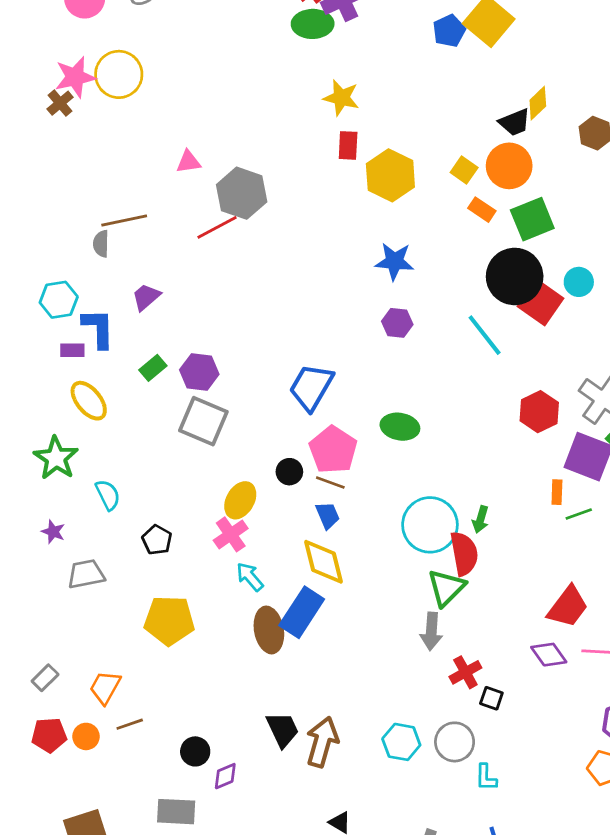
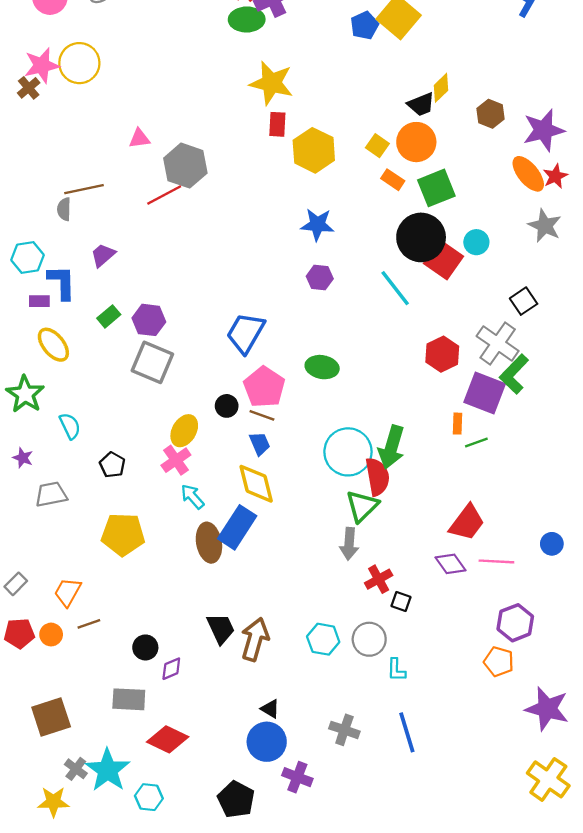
yellow star: (341, 98) -> (271, 83), size x1.4
green arrow: (480, 519) -> (392, 447), size x1.8

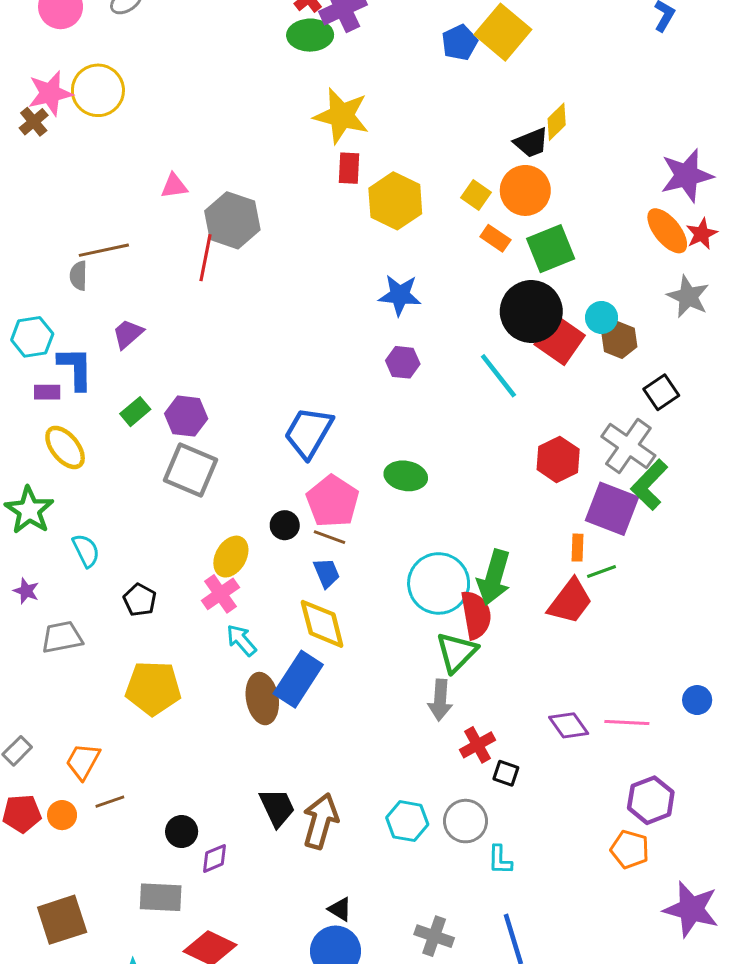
brown hexagon: (491, 114) -> (619, 340), moved
red line: (164, 195) -> (206, 258), turned -51
red trapezoid: (467, 523) -> (570, 601), moved

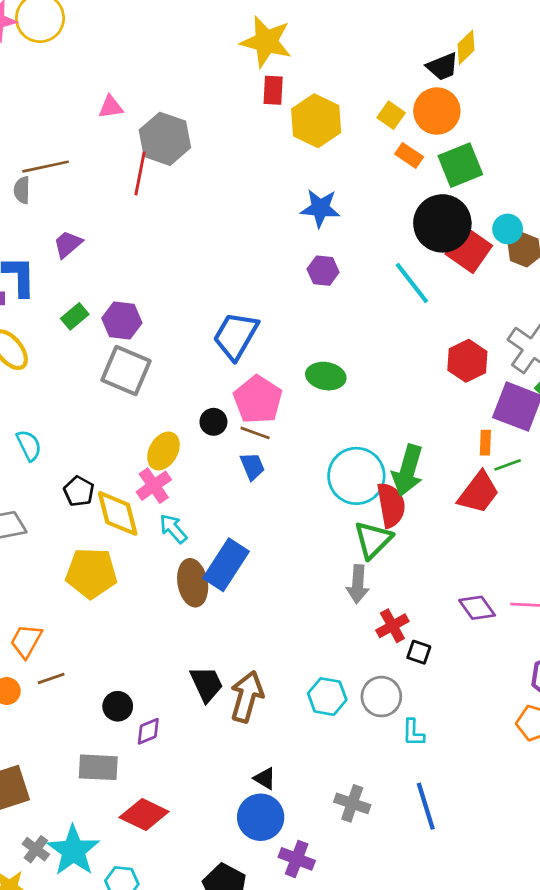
yellow diamond: (322, 624) -> (118, 513), moved

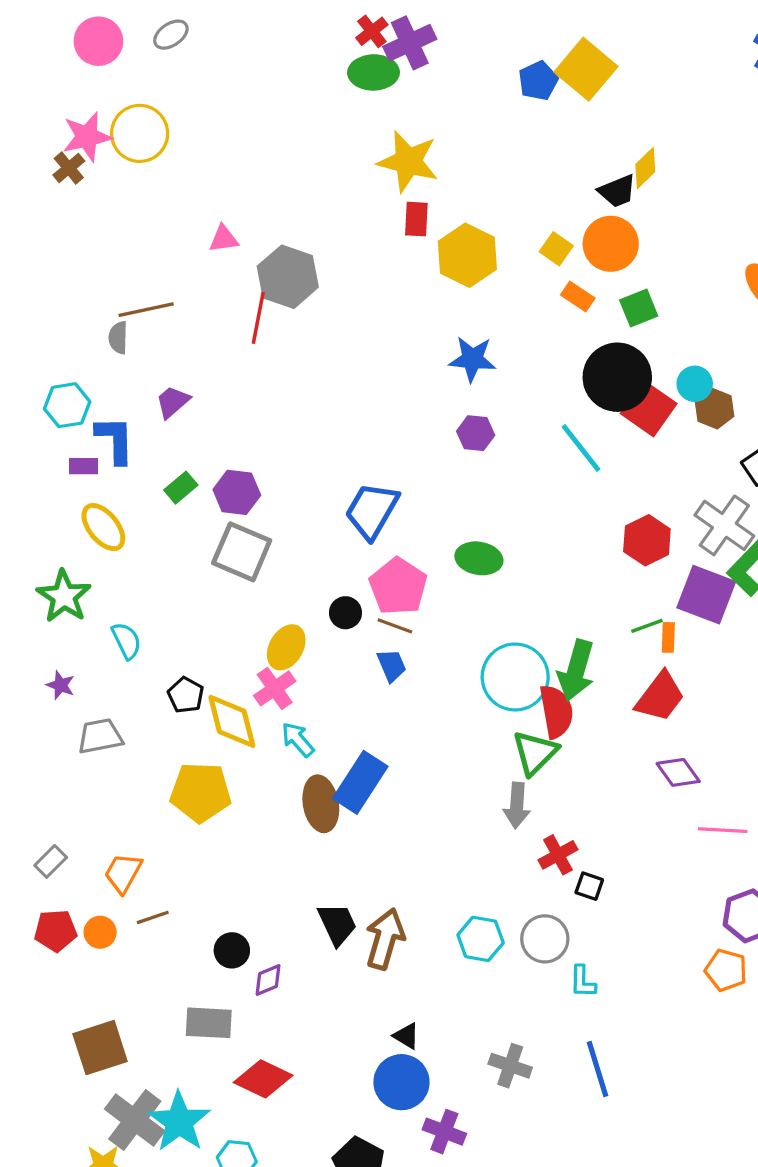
green square: (460, 165) -> (639, 308), size x0.7
green line: (508, 465) -> (647, 626), moved
purple diamond: (477, 608) -> (678, 772), moved
gray cross: (36, 849) -> (135, 1120), size x1.8

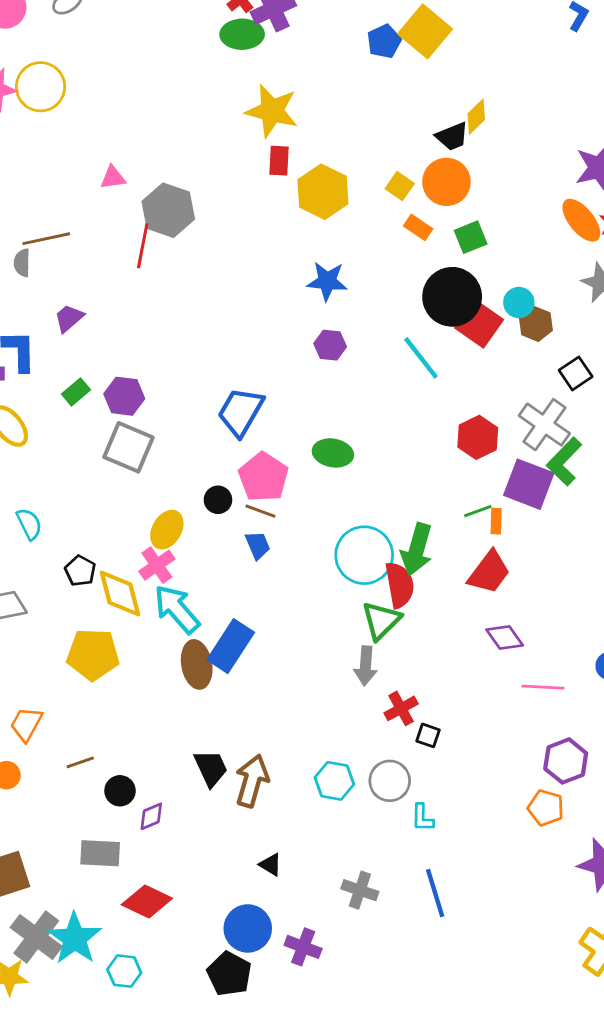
cyan arrow: (298, 740) -> (177, 609), size x1.6
brown line: (153, 917) -> (80, 762), moved
blue circle: (401, 1082) -> (248, 928), moved

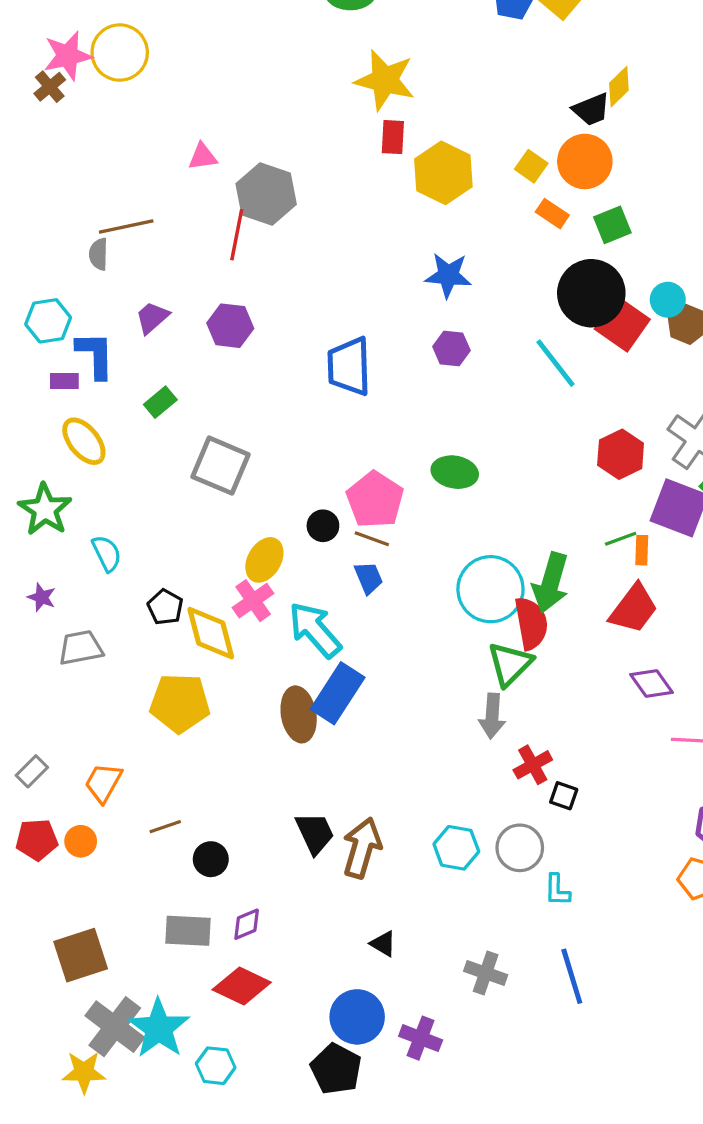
purple hexagon: (124, 396) -> (230, 326), moved
blue trapezoid: (241, 412) -> (349, 366), moved, turned -32
cyan arrow: (177, 609) -> (315, 630), moved
purple diamond: (151, 816) -> (247, 924), moved

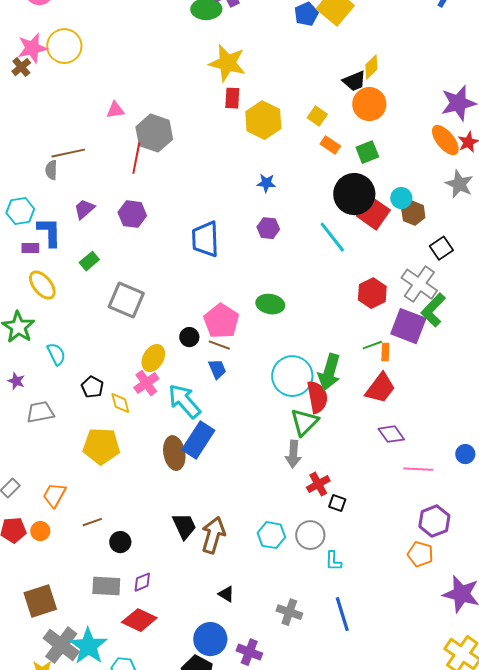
orange circle: (585, 161) -> (369, 104), moved
blue star: (448, 275) -> (266, 183), size x0.7
yellow diamond: (211, 633) -> (120, 403), size x0.6

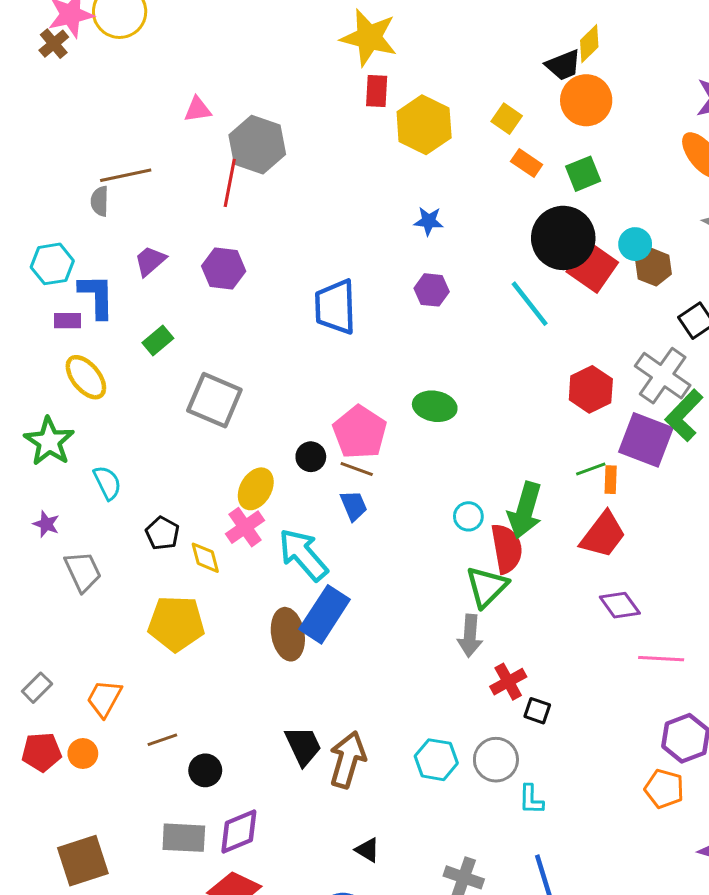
cyan circle: (292, 376) -> (468, 516), size x0.5
gray trapezoid: (40, 412) -> (83, 571), turned 76
purple diamond: (142, 582) -> (239, 832), size x1.5

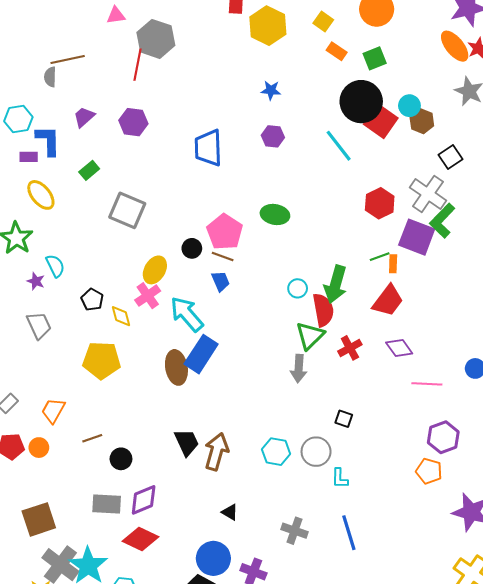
purple star: (46, 524) -> (36, 281), moved
red cross: (508, 682) -> (350, 348), moved

